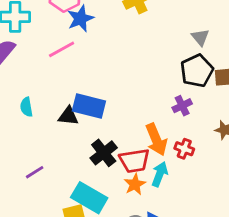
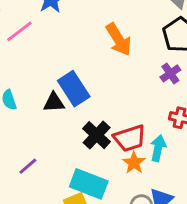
pink line: (62, 49) -> (19, 31), moved
blue rectangle: (89, 106) -> (74, 89), turned 52
orange arrow: (156, 139) -> (119, 39), moved

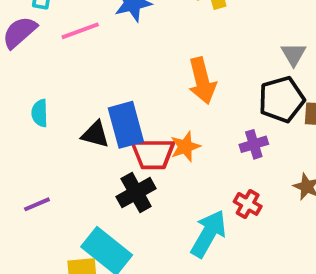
red trapezoid: (130, 138) -> (153, 154), moved
cyan arrow: (158, 148) -> (208, 234), size x1.4
orange star: (134, 163) -> (185, 147), moved

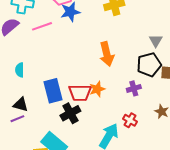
blue rectangle: (126, 125) -> (53, 91), moved
black triangle: (95, 134) -> (21, 105), moved

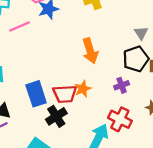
red cross: (130, 120) -> (120, 119), size x1.5

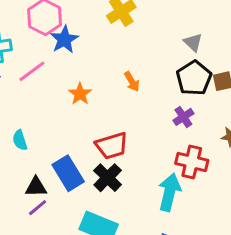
orange arrow: (90, 51) -> (132, 82), size x0.6
orange star: (83, 89) -> (80, 94), moved
blue rectangle: (36, 94) -> (68, 173), moved

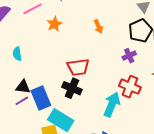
orange star: (80, 94) -> (54, 24), moved
blue rectangle: (68, 173) -> (41, 98), moved
black cross: (108, 178) -> (72, 88), turned -30

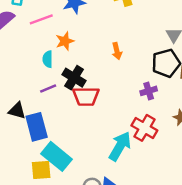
cyan semicircle: (17, 54) -> (48, 59), moved
black cross: (72, 88) -> (74, 78), moved
purple line: (22, 101) -> (48, 88), moved

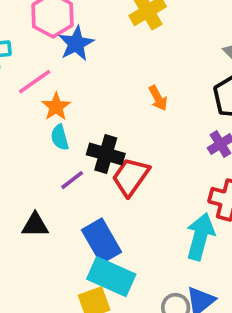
orange star: (65, 41) -> (56, 107), moved
red trapezoid: (86, 96) -> (131, 177), turned 140
blue rectangle: (37, 127) -> (101, 241), moved

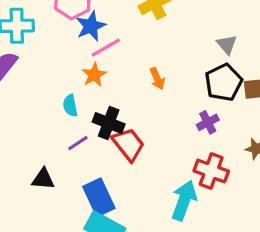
pink line: (35, 82) -> (106, 48), moved
orange star: (56, 107) -> (94, 75), moved
red trapezoid: (131, 177) -> (128, 144), turned 102

